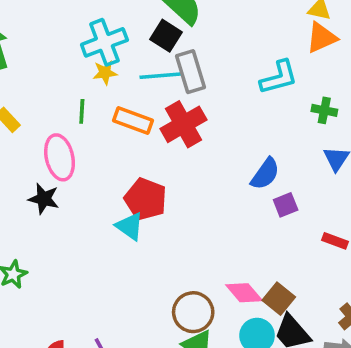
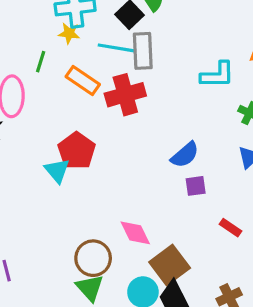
pink diamond: (244, 293) -> (135, 233), moved
brown square: (279, 299) -> (170, 265), size x1.4

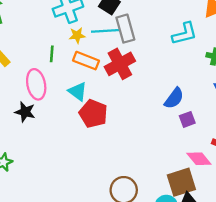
yellow star: (69, 33) -> (77, 35), moved
cyan triangle: (57, 171) -> (78, 91), moved
pink diamond: (135, 233) -> (199, 159), moved
brown square: (170, 265) -> (181, 182), turned 32

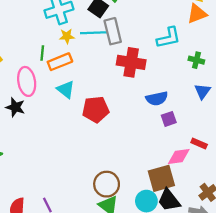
orange rectangle: (86, 61) -> (60, 62), moved, turned -45
red cross: (120, 64) -> (131, 62), moved, turned 36
blue semicircle: (174, 98) -> (157, 99), turned 40
red pentagon: (93, 114) -> (96, 109), moved, turned -30
pink diamond: (199, 159) -> (179, 156), turned -60

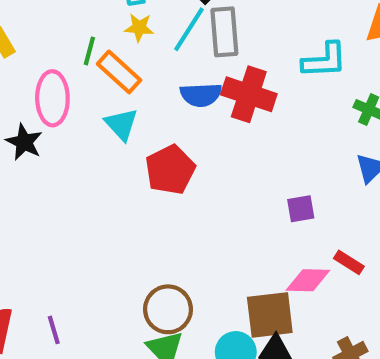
cyan line: (94, 33) -> (189, 29), turned -65
orange rectangle: (60, 62) -> (119, 72), turned 55
blue semicircle: (157, 99) -> (201, 95), moved
red pentagon: (96, 109) -> (170, 170), turned -30

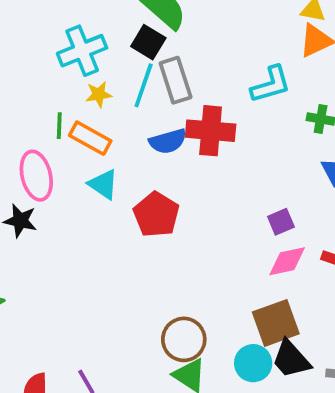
pink diamond: (308, 280) -> (287, 261), moved

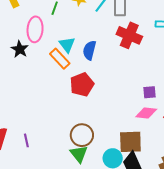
orange rectangle: (90, 138) -> (60, 59), moved
blue semicircle: (168, 141) -> (89, 50), moved, turned 102
red pentagon: (156, 215) -> (82, 84), moved

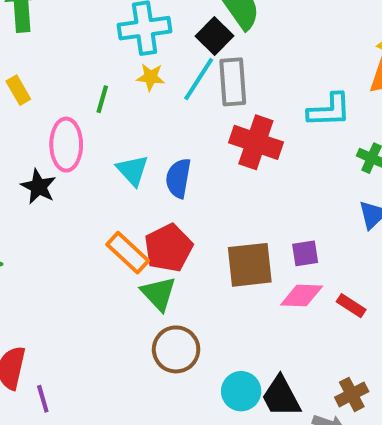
orange rectangle: (60, 59) -> (128, 253), moved
purple line: (26, 140) -> (43, 399), moved
brown square: (130, 142) -> (250, 265), moved
green triangle: (79, 154) -> (159, 294), moved

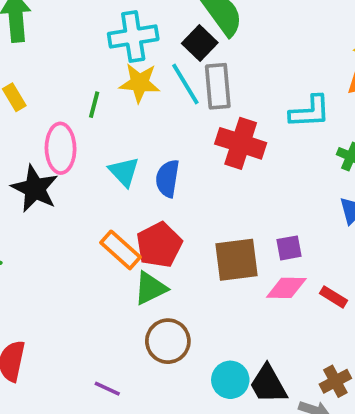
yellow star: (151, 77) -> (140, 83), size x1.5
cyan line: (199, 79) -> (185, 84), turned -63
black star: (38, 187) -> (35, 189), size x1.4
green triangle: (159, 294) -> (150, 288), turned 48
purple line: (43, 399) -> (107, 389), moved, turned -48

